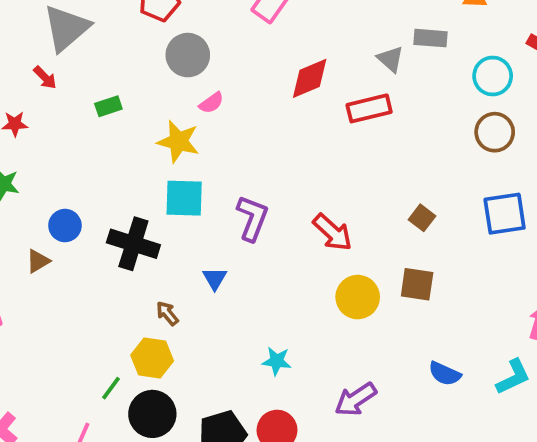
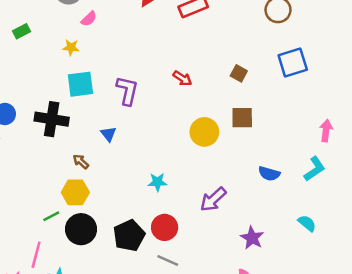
yellow star: (178, 141) -> (71, 47), size x0.6
red arrow: (333, 232) -> (182, 78), moved, size x0.7
green line: (111, 388) -> (51, 216), turned 35

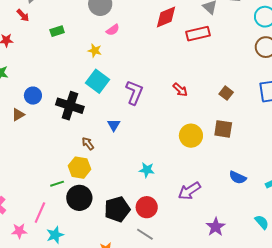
cyan square: (80, 84) -> (98, 81), turned 35

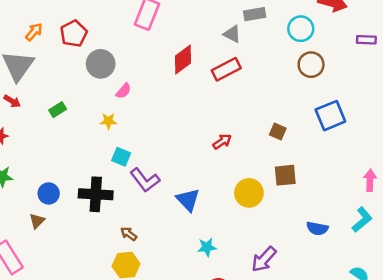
cyan square: (98, 81) -> (121, 157), size x0.7
red arrow: (180, 90) -> (222, 142), turned -63
purple L-shape: (134, 92) -> (145, 180), moved, turned 135
blue triangle: (114, 125) -> (188, 200), moved, size x1.5

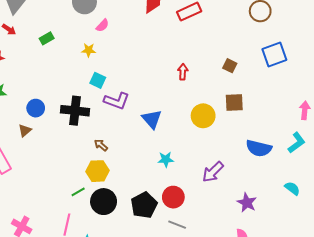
red arrow: (222, 142) -> (183, 72), turned -56
purple L-shape: (145, 180) -> (117, 101), turned -35
blue semicircle: (317, 228) -> (259, 148), size x1.4

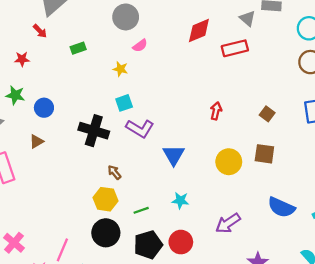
cyan square: (98, 80) -> (124, 103), turned 35
blue circle: (36, 108) -> (44, 108), moved
green line: (78, 192) -> (141, 210), moved

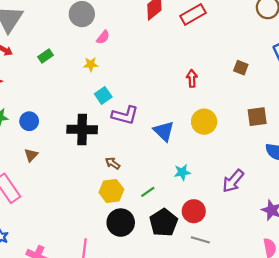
brown square: (264, 154) -> (257, 117), moved
yellow circle: (229, 162) -> (204, 122), moved

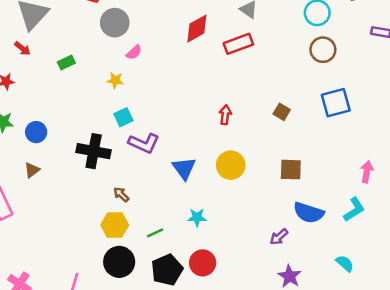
purple arrow: (233, 181) -> (279, 237), moved, size x0.7

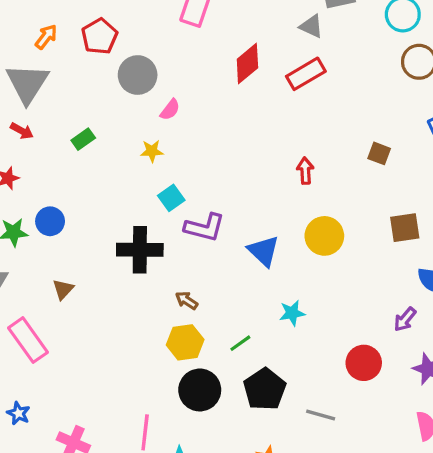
blue circle: (36, 132) -> (50, 221), moved
red circle: (203, 263) -> (364, 363), moved

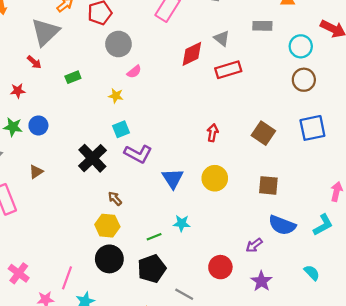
gray triangle: (311, 26) -> (222, 38), moved
brown square: (379, 153) -> (263, 133), size x1.5
black cross: (140, 250) -> (92, 158), turned 32
green line: (240, 343) -> (154, 237), moved

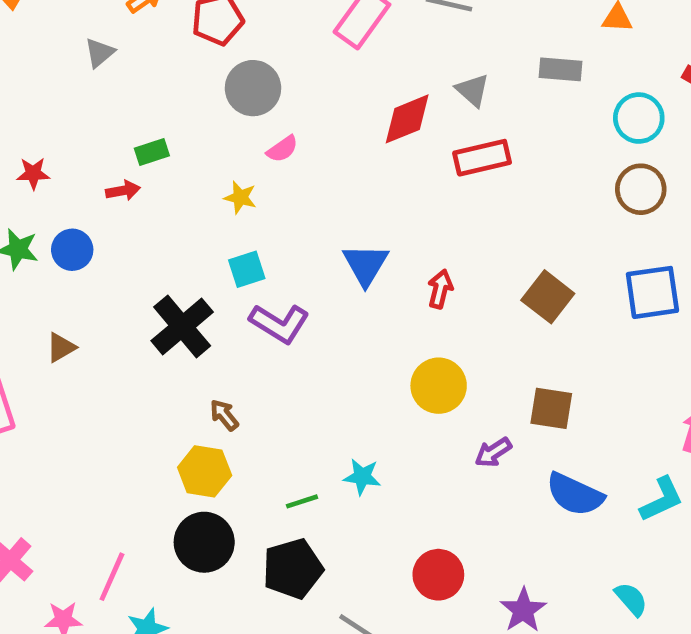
gray triangle: (45, 32) -> (100, 53), size x0.5
red arrow: (34, 62) -> (123, 191), moved, turned -56
blue triangle: (173, 178) -> (366, 264), moved
purple arrow: (254, 245) -> (493, 452), moved

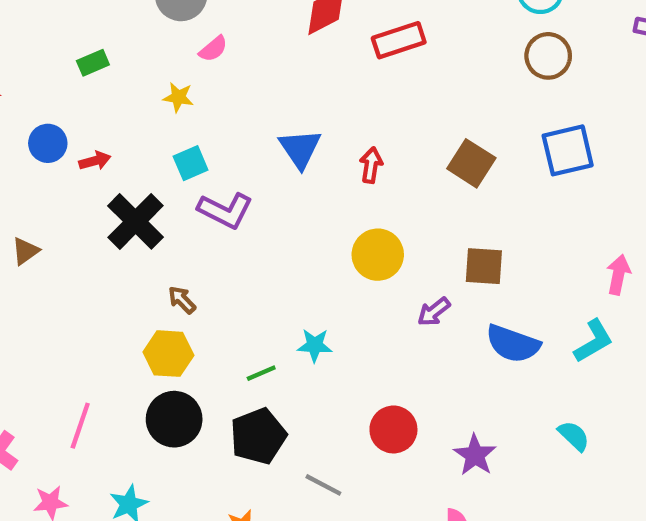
red arrow: (123, 191) -> (95, 161), moved
blue circle: (72, 250) -> (48, 143), moved
pink line: (112, 577) -> (80, 426), moved

